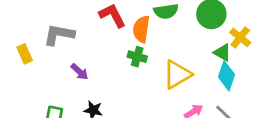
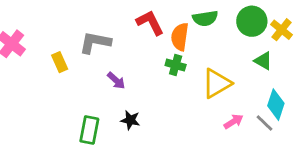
yellow cross: (240, 37) -> (282, 30), moved
cyan diamond: (226, 76) -> (276, 105), moved

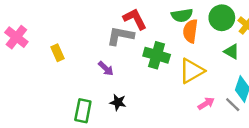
orange semicircle: (180, 37) -> (190, 31), moved
gray L-shape: (95, 42) -> (120, 36), moved
green cross: (176, 65) -> (157, 55), size x1.5

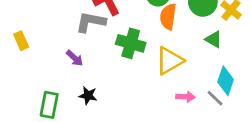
pink arrow: (206, 104) -> (186, 97), turned 35

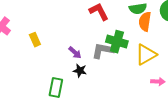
gray L-shape: (91, 22) -> (103, 51), moved
black star: (88, 95) -> (80, 71), moved

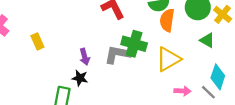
purple arrow: (75, 53) -> (85, 57), turned 32
black star: (80, 71) -> (80, 78), moved

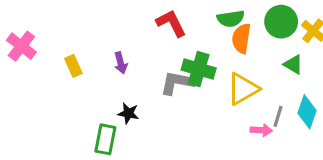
purple arrow: (85, 57) -> (121, 63), moved
gray line: (208, 92) -> (278, 116), moved, turned 63

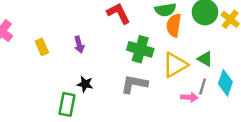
green triangle: (293, 64) -> (205, 59), moved
gray L-shape: (177, 83) -> (134, 84), moved

